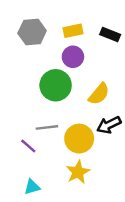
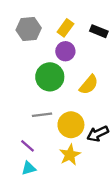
yellow rectangle: (73, 31) -> (65, 28), turned -42
black arrow: (109, 125) -> (98, 134), moved
purple line: (28, 146) -> (28, 146), moved

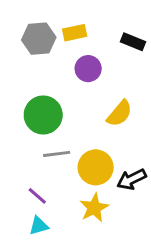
yellow rectangle: (65, 28) -> (75, 33), moved, turned 42
green circle: (50, 77) -> (43, 115), moved

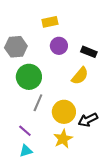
gray hexagon: (39, 39) -> (16, 47), moved
black rectangle: (133, 42) -> (89, 52), moved
gray line: (57, 154) -> (38, 103), turned -60

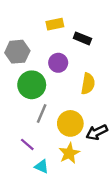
purple circle: (59, 46) -> (58, 63), moved
black rectangle: (89, 52) -> (82, 38), moved
yellow semicircle: (80, 76) -> (88, 84), turned -30
cyan triangle: (26, 151) -> (42, 166), moved, turned 40

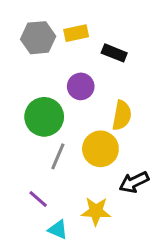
gray hexagon: (17, 52) -> (38, 38), moved
yellow circle: (70, 123) -> (100, 149), moved
yellow star: (69, 153) -> (96, 211), turned 30

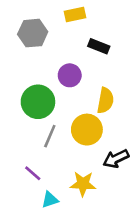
yellow rectangle: (76, 33) -> (75, 15), moved
cyan triangle: (58, 230) -> (50, 200), turned -42

